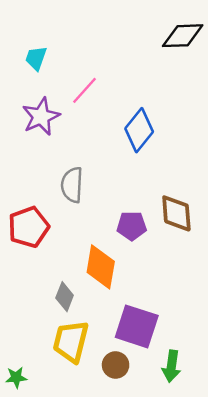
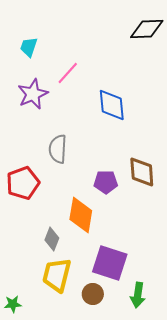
blue diamond: (139, 130) -> (112, 105), turned -44

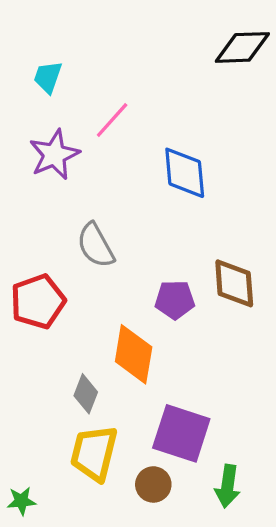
gray semicircle: (58, 149) -> (96, 245), turned -32

